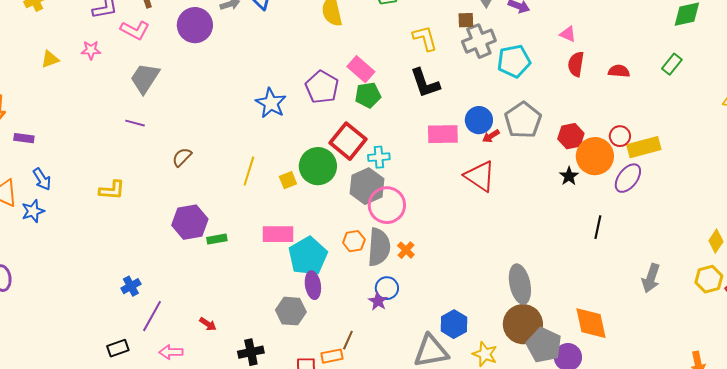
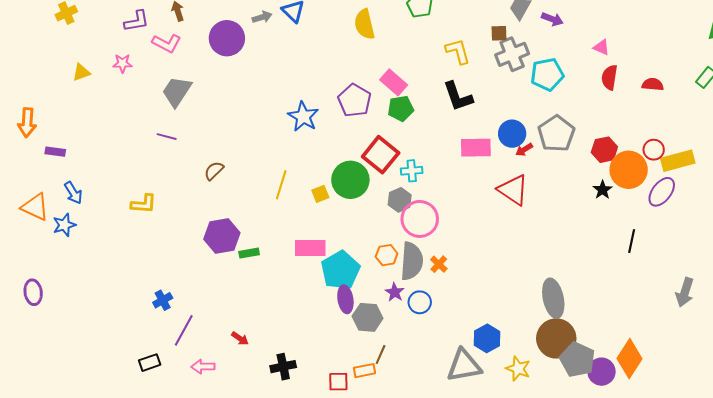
gray hexagon: (367, 186) -> (400, 200), size x0.7
purple star: (378, 301) -> (395, 292), moved
gray hexagon: (291, 311) -> (368, 317), moved
orange diamond: (591, 323) -> (630, 359), moved, turned 45

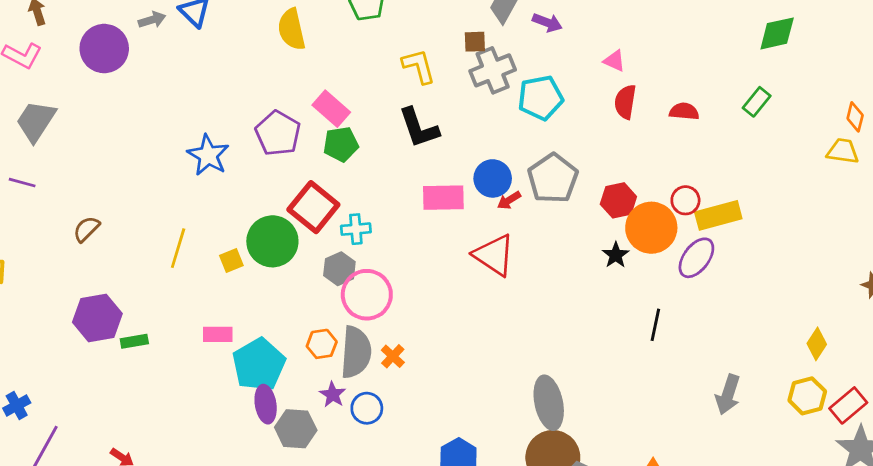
pink rectangle: (310, 248) -> (218, 334), size x0.7

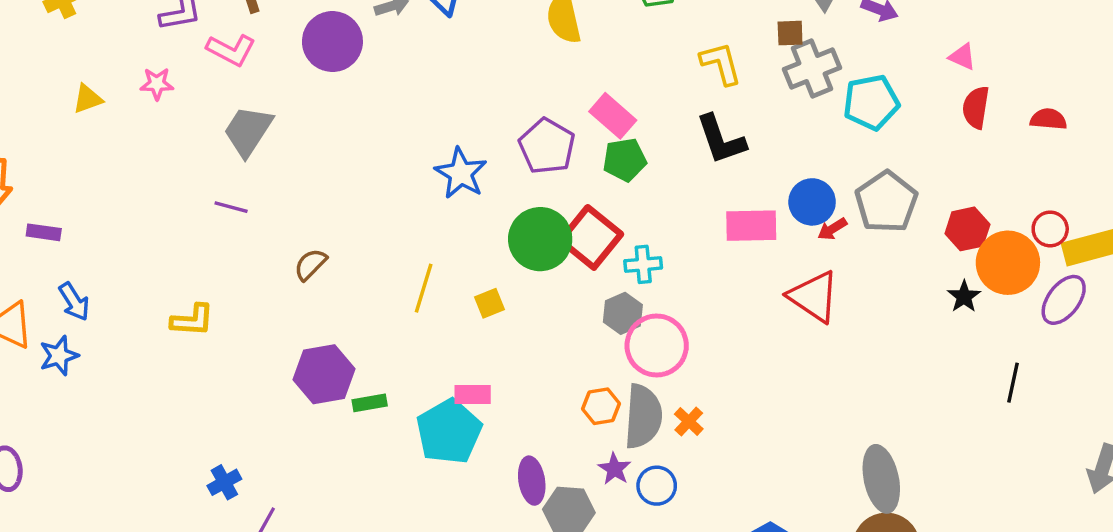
green circle: (272, 241) -> (540, 239), moved
cyan pentagon: (259, 364) -> (449, 432), moved

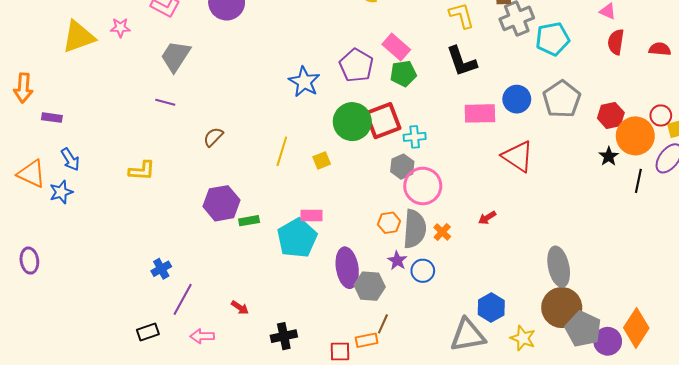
yellow triangle: (88, 99) -> (78, 37), size x1.8
red arrow: (832, 229) -> (487, 218), moved
red square: (591, 237) -> (383, 121), turned 30
black line: (1013, 383) -> (638, 181), moved
purple ellipse: (532, 481) -> (347, 268), size x1.4

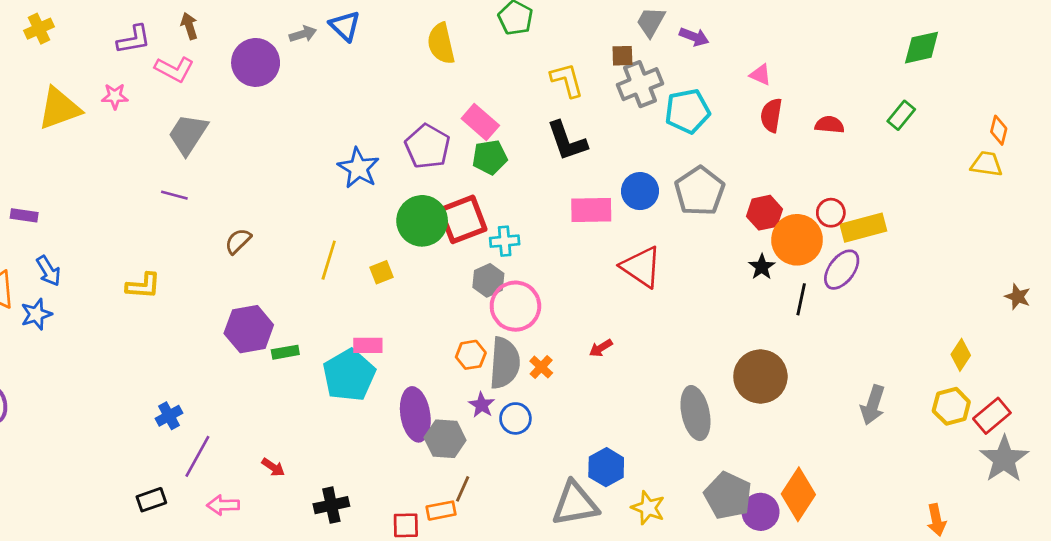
brown circle: (562, 308) -> (760, 377), moved

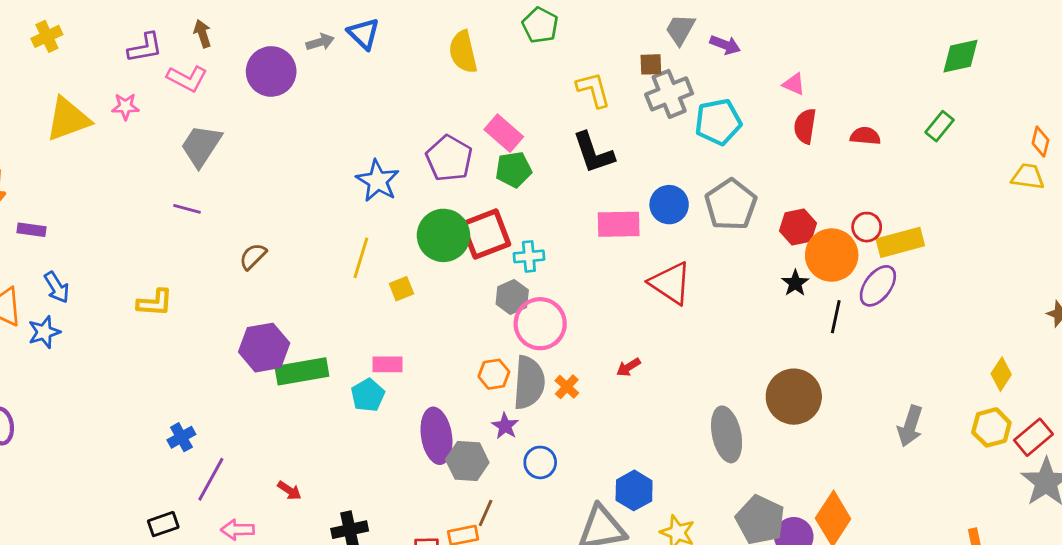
yellow line: (329, 260) -> (361, 258), moved
green rectangle: (285, 352) -> (302, 371), size x1.8
cyan pentagon: (349, 375) -> (368, 395), size x0.6
blue circle: (515, 418) -> (540, 462), moved

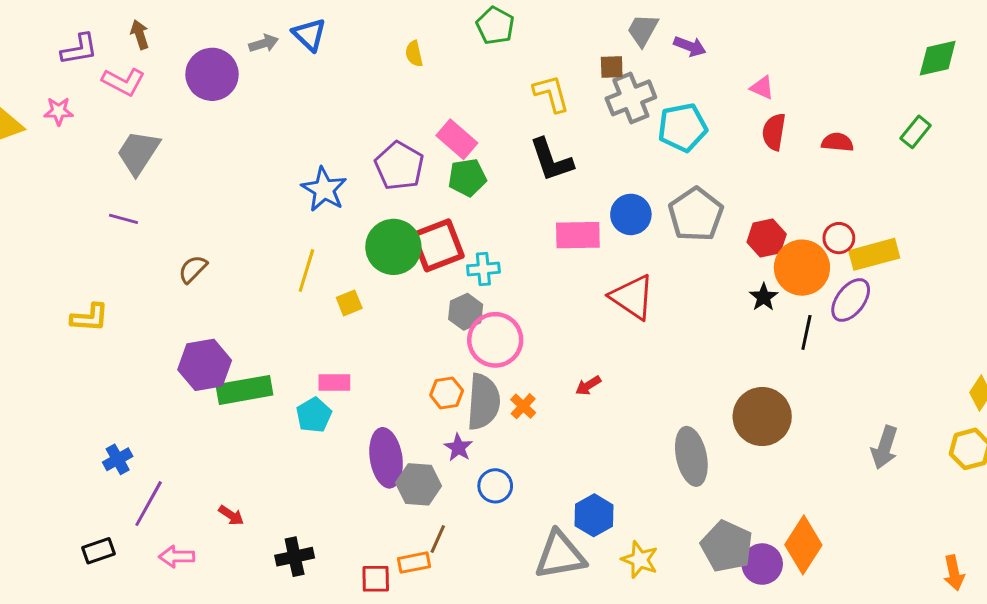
yellow semicircle: (463, 52) -> (414, 54), size x0.6

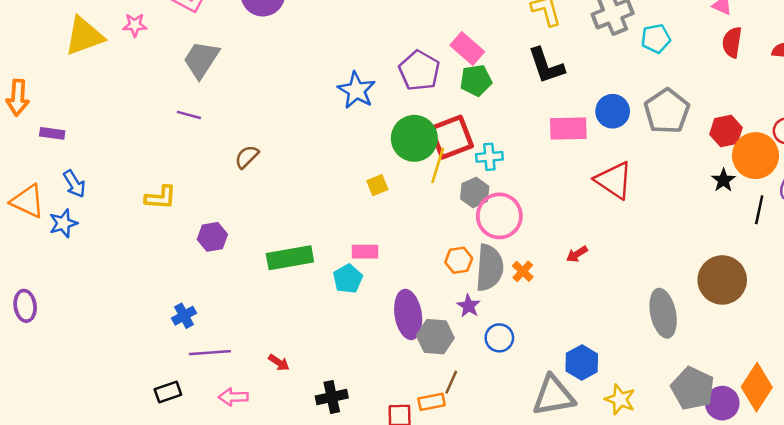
cyan pentagon: (683, 127) -> (656, 39), size x0.7
yellow line: (306, 271) -> (438, 165), moved
purple hexagon: (205, 365) -> (212, 237), moved, size x0.7
purple line: (149, 504) -> (210, 353), turned 57

